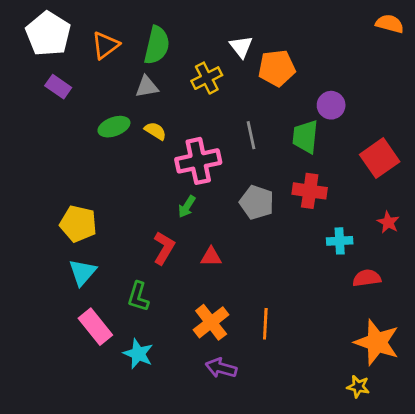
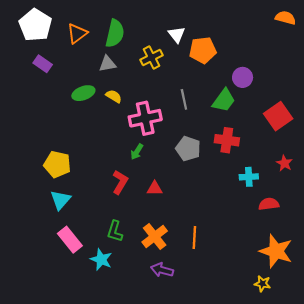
green trapezoid: (305, 137) -> (224, 100), turned -150
green L-shape: (138, 297) -> (115, 231), moved

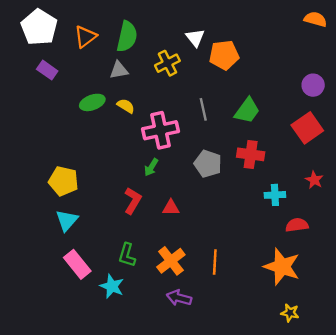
purple circle: (243, 77) -> (313, 85), moved
orange star: (276, 251) -> (282, 267), moved

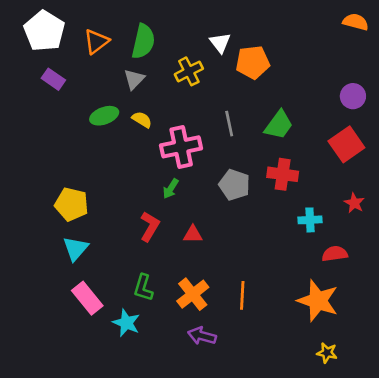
gray triangle: (119, 70) -> (134, 79), turned -36

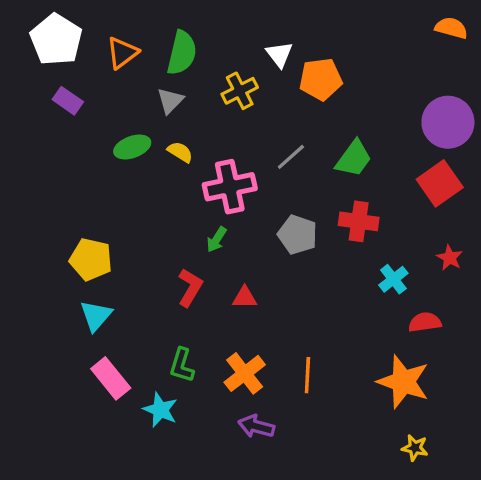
purple circle: (353, 96) -> (448, 122), size x1.6
gray line: (229, 124) -> (291, 157), turned 60
cyan cross: (310, 220) -> (393, 279), turned -35

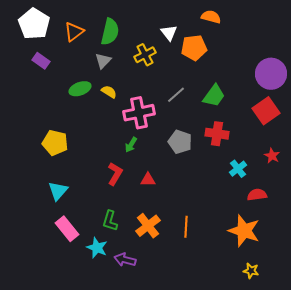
orange semicircle: (451, 28) -> (211, 17), moved
yellow pentagon: (91, 259) -> (55, 143), moved
purple arrow: (256, 426) -> (125, 260), moved

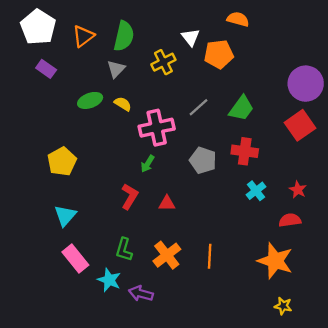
yellow pentagon: (55, 143) -> (62, 161), turned 30
red star: (272, 156) -> (298, 190), moved
cyan cross: (238, 169) -> (256, 191), moved

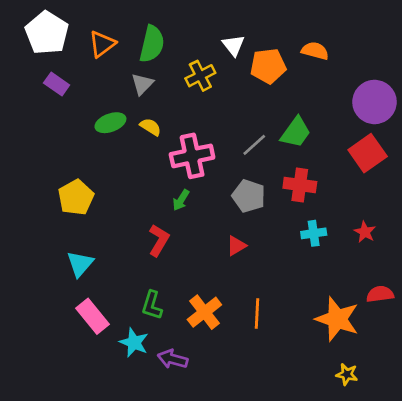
orange semicircle: (238, 19) -> (315, 51), moved
gray line: (198, 107) -> (254, 145), moved
cyan cross: (256, 191) -> (314, 233), turned 30
red triangle: (167, 203) -> (236, 246), moved, turned -30
red semicircle: (290, 220) -> (380, 294), moved

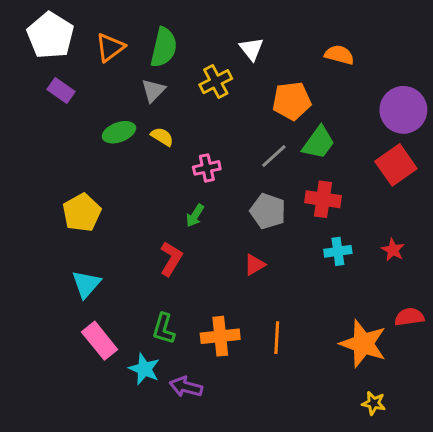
orange pentagon: (268, 66) -> (292, 101), moved
pink cross: (192, 156) -> (207, 168), size x0.6
orange cross: (204, 312) -> (220, 336), turned 32

